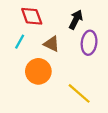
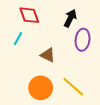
brown triangle: (52, 44) -> (48, 55), moved
orange circle: (38, 71) -> (41, 88), moved

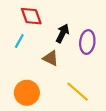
black arrow: (70, 18) -> (62, 33), moved
orange circle: (41, 88) -> (27, 93), moved

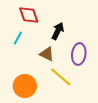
purple ellipse: (87, 42) -> (79, 54), moved
yellow line: (78, 92) -> (61, 77), moved

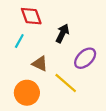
brown triangle: (47, 54) -> (40, 64), moved
purple ellipse: (79, 54) -> (85, 58), turned 40

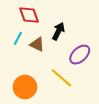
brown triangle: (40, 64) -> (37, 44), moved

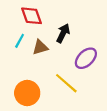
brown triangle: (37, 44) -> (40, 47), turned -42

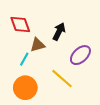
red diamond: (32, 16) -> (20, 24), moved
cyan line: (20, 41) -> (24, 59), moved

